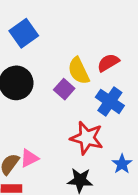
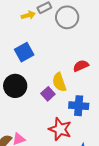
red semicircle: (108, 63) -> (81, 66), moved
blue cross: (110, 101) -> (79, 106), turned -36

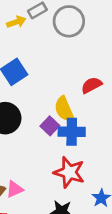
blue cross: (79, 106) -> (72, 132), moved

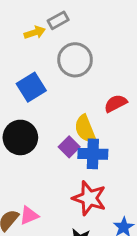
gray circle: (69, 21) -> (75, 60), moved

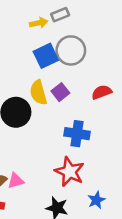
blue square: (31, 87) -> (46, 56), moved
yellow semicircle: (85, 129) -> (38, 93), moved
purple square: (69, 147) -> (60, 92), moved

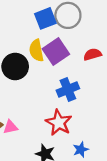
purple square: (60, 92) -> (56, 52), size x1.6
blue cross: (77, 134) -> (68, 89), turned -35

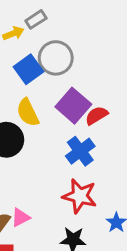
purple square: (56, 52) -> (73, 106), moved
red semicircle: (92, 54) -> (97, 115), moved

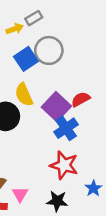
purple square: (73, 106) -> (56, 107), moved
pink triangle: (21, 217) -> (20, 194), moved, turned -35

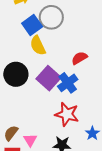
yellow semicircle: (24, 95) -> (38, 45), moved
purple square: (56, 107) -> (49, 78), moved

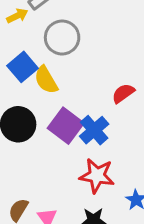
blue square: (32, 25) -> (23, 67), moved
red semicircle: (79, 58) -> (123, 93), moved

